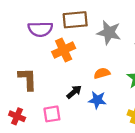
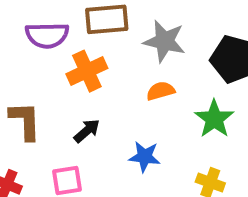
orange semicircle: (102, 73) -> (161, 91), moved
black arrow: (74, 92) -> (87, 131), moved

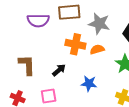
orange cross: (87, 71) -> (75, 44), moved, turned 36

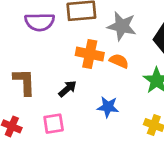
orange semicircle: (97, 49) -> (119, 61), turned 40

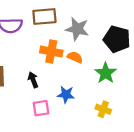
black arrow: (67, 89) -> (33, 80), turned -70
pink square: (54, 124) -> (41, 108), moved

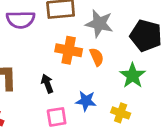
orange semicircle: (75, 57) -> (97, 57), turned 42
yellow cross: (103, 109) -> (121, 113), moved

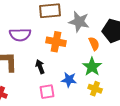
purple semicircle: (21, 20) -> (20, 35), moved
orange semicircle: (97, 57) -> (94, 44), moved
green star: (133, 76) -> (92, 67), moved

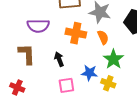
orange semicircle: (94, 44) -> (103, 37), moved
yellow cross: (95, 89) -> (108, 83), moved

